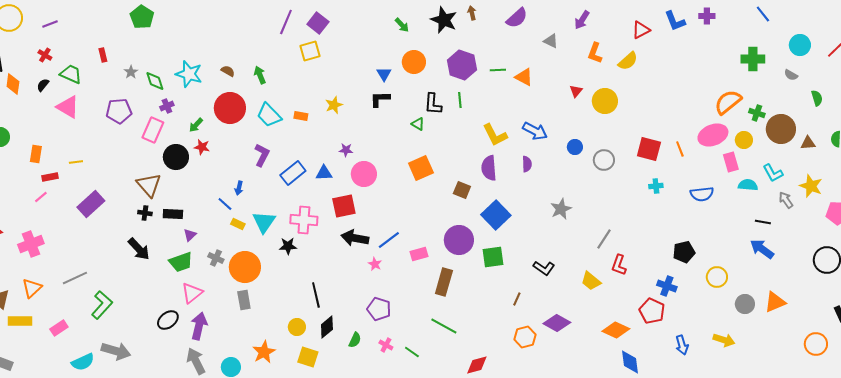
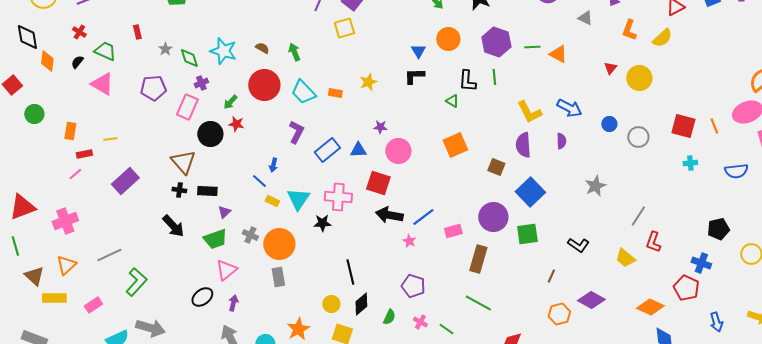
red square: (344, 206) -> (378, 183), turned 30
purple arrow: (199, 326) -> (233, 303), size x0.6

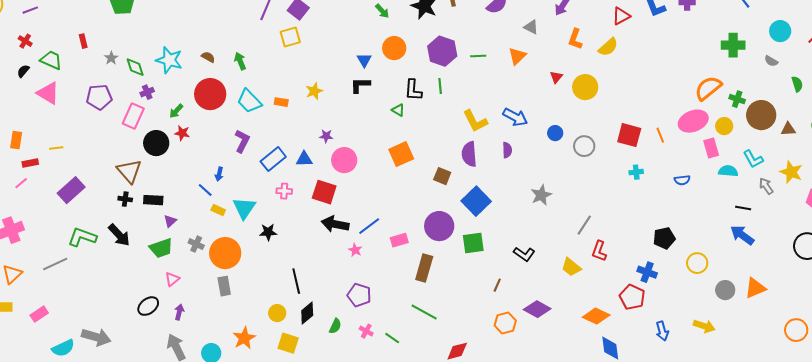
orange triangle: (558, 54) -> (517, 56), moved, turned 48
blue semicircle: (736, 171) -> (682, 180), size x0.7
pink cross: (338, 197) -> (284, 191), moved, size x0.6
pink triangle: (226, 270) -> (172, 279), size x0.7
green L-shape: (136, 282) -> (82, 237), moved, turned -112

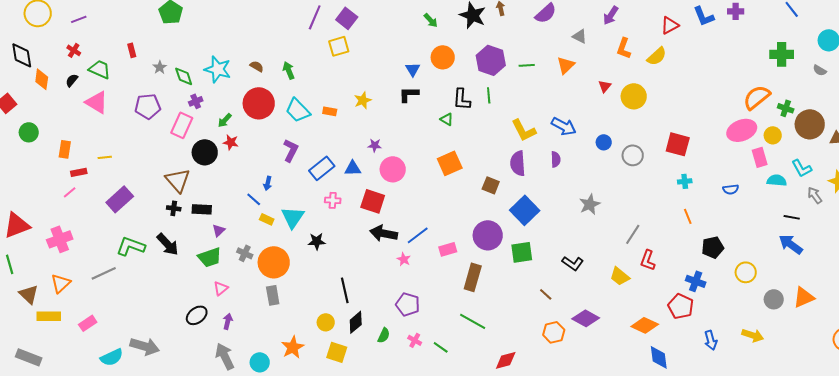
orange line: (660, 135) -> (688, 216), moved
brown line: (497, 285) -> (546, 294), turned -72

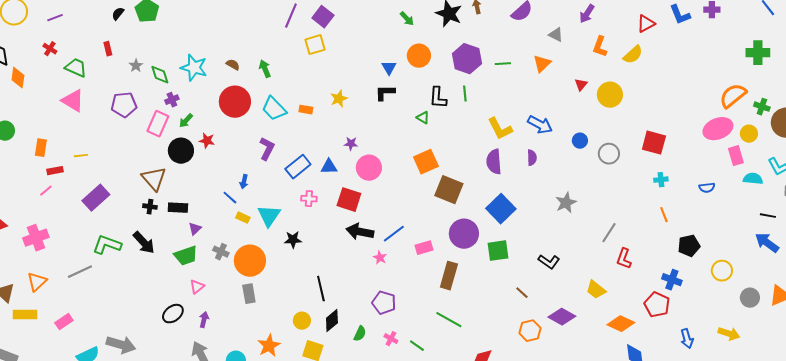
black semicircle: (72, 80) -> (118, 14), moved
green arrow: (225, 120) -> (186, 121), moved
brown square: (491, 185) -> (449, 190), moved, size x1.6
yellow trapezoid: (620, 276) -> (596, 290), moved

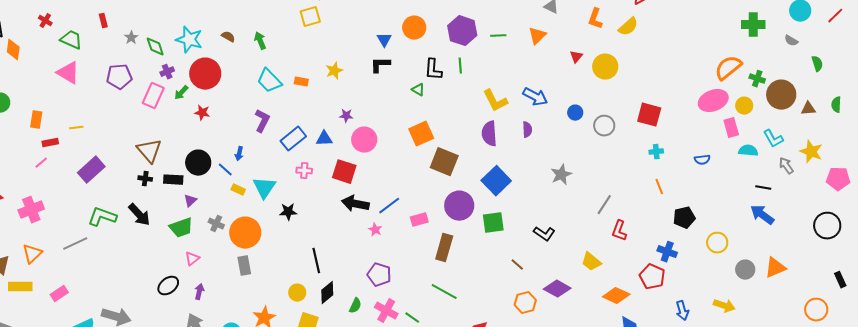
red circle: (235, 102) -> (205, 74), moved
black circle: (181, 151) -> (198, 163), moved
pink cross: (391, 339) -> (386, 311), size x1.6

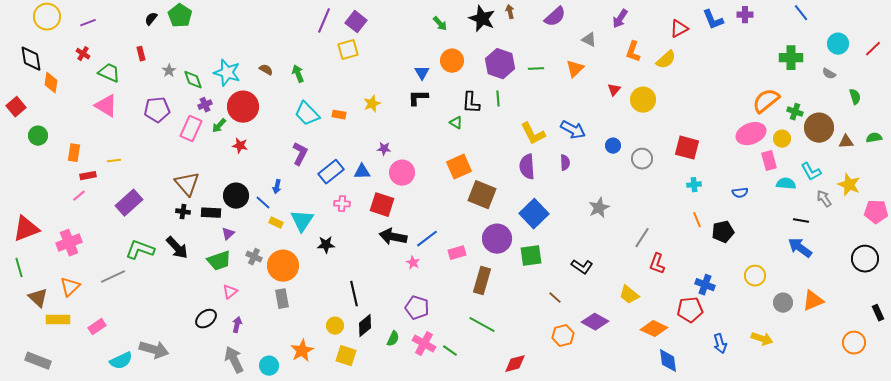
green semicircle: (836, 105) -> (874, 138), turned 77
black pentagon: (684, 218) -> (723, 232), moved
red pentagon: (652, 277) -> (690, 310), turned -30

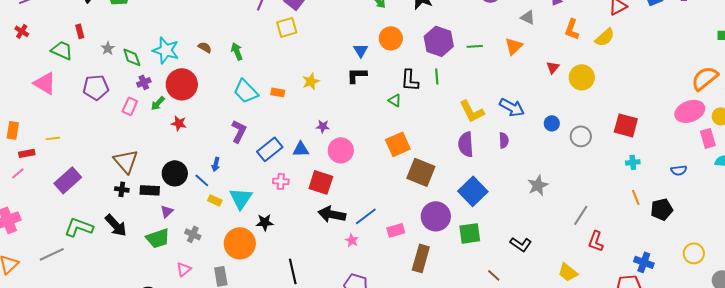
green trapezoid: (109, 73) -> (62, 50), moved
pink rectangle: (191, 129) -> (130, 106), size x0.7
orange circle: (283, 266) -> (240, 243), moved
pink triangle: (230, 292) -> (184, 269), moved

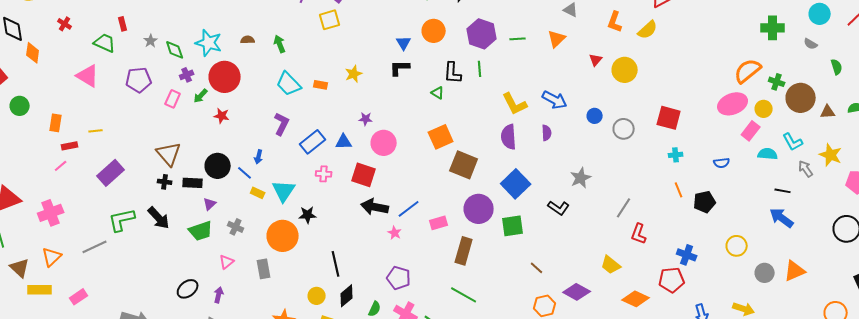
brown semicircle: (205, 47) -> (248, 40), turned -32
pink rectangle: (708, 138) -> (751, 131), turned 54
green L-shape: (79, 227) -> (122, 220), turned -32
black L-shape: (521, 244) -> (559, 208), moved

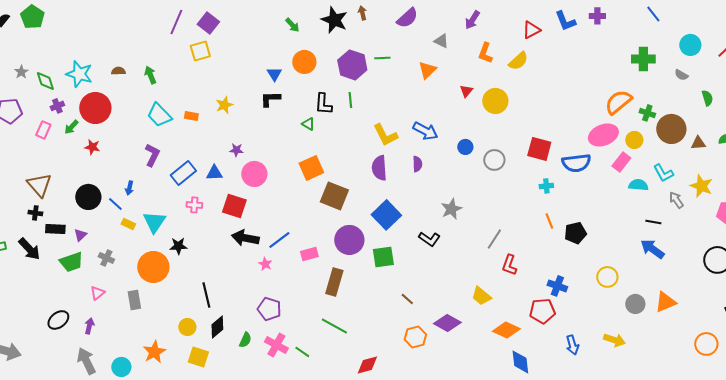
green line: (518, 39) -> (382, 58), moved
blue semicircle: (722, 163) -> (576, 163), moved, size x1.8
black rectangle: (193, 183) -> (55, 229), moved

